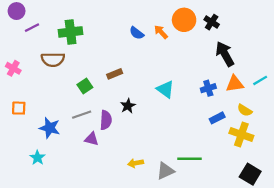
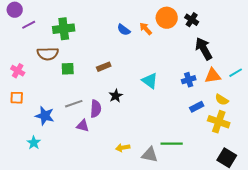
pink cross: (13, 68) -> (18, 71), moved
green square: (85, 86) -> (68, 69), moved, turned 32
gray triangle: (165, 171) -> (150, 155), turned 36

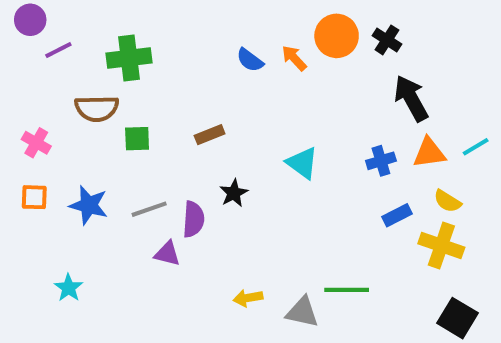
blue star: (45, 116) -> (89, 205), moved

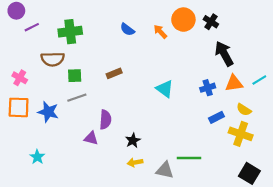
blue semicircle: (250, 60) -> (127, 29), moved
black star: (234, 193) -> (133, 140), moved
orange square: (34, 197) -> (19, 107), size x1.5
gray line: (149, 209) -> (77, 98), moved

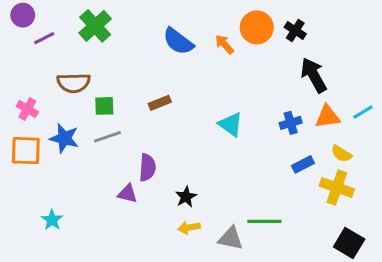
blue semicircle: (127, 29) -> (178, 41), size x1.5
green cross: (70, 32) -> (95, 26), moved, turned -35
blue star: (48, 112) -> (64, 138), moved

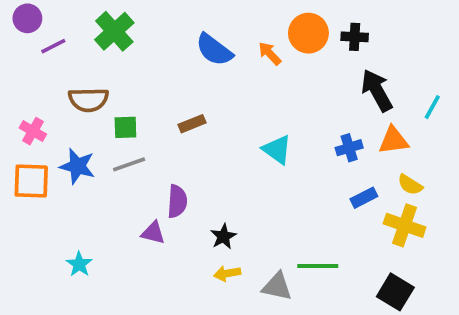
black cross: (295, 31) -> (355, 37), turned -30
cyan line: (363, 112) -> (432, 107), moved, turned -30
cyan star: (52, 220) -> (79, 264), moved
black square: (349, 243) -> (395, 292), moved

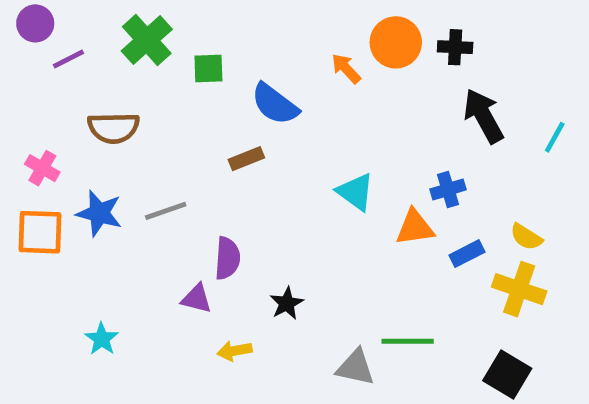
blue semicircle: (214, 50) -> (275, 104), moved
green square: (125, 127) -> (208, 68), moved
orange triangle: (393, 140) -> (415, 227), moved
yellow arrow: (227, 273) -> (234, 351), moved

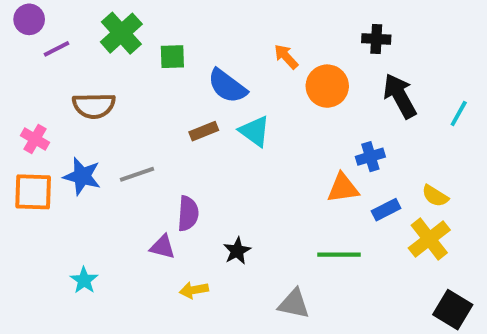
orange circle: (396, 42) -> (327, 86), moved
cyan triangle: (355, 192) -> (255, 131), moved
yellow cross: (519, 289) -> (429, 239), turned 33
green line: (408, 341) -> (339, 255), moved
black square: (507, 374) -> (453, 310), moved

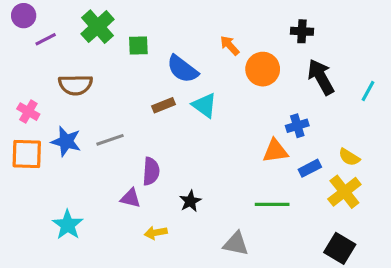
cyan star: (84, 280) -> (68, 225), size x1.4
black square: (453, 310) -> (340, 248), moved

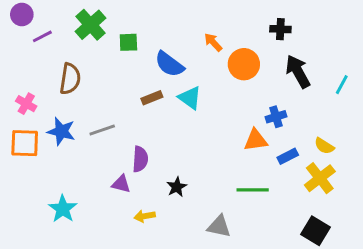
brown semicircle: (75, 85) -> (70, 79), turned -80

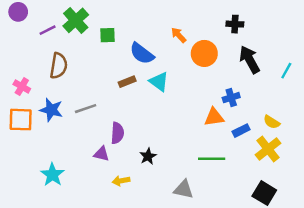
purple line: (42, 36) -> (48, 30), moved

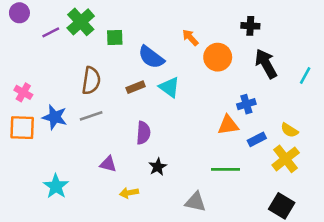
brown semicircle: (59, 66) -> (91, 81), moved
purple semicircle: (117, 133) -> (143, 133), moved

